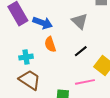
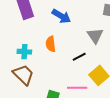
gray triangle: (80, 21) -> (95, 36), moved
blue arrow: (43, 23) -> (61, 16), moved

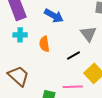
cyan cross: (24, 52) -> (20, 35), moved

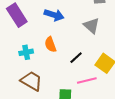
cyan cross: (20, 35) -> (26, 52), moved
black line: (73, 56) -> (76, 58), moved

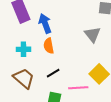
blue arrow: (54, 15) -> (45, 24), moved, turned -138
black line: (76, 58) -> (53, 73), moved

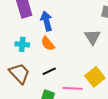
orange semicircle: (49, 46) -> (48, 44), turned -35

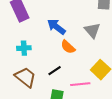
blue arrow: (46, 21) -> (56, 27), moved, turned -30
orange semicircle: (48, 44) -> (68, 47), moved

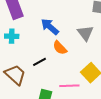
cyan cross: (24, 48) -> (12, 36), moved
black line: (55, 71) -> (39, 62), moved

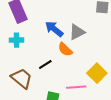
gray triangle: (85, 33) -> (77, 32), moved, turned 42

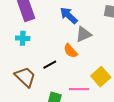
blue arrow: (54, 29) -> (69, 15), moved

